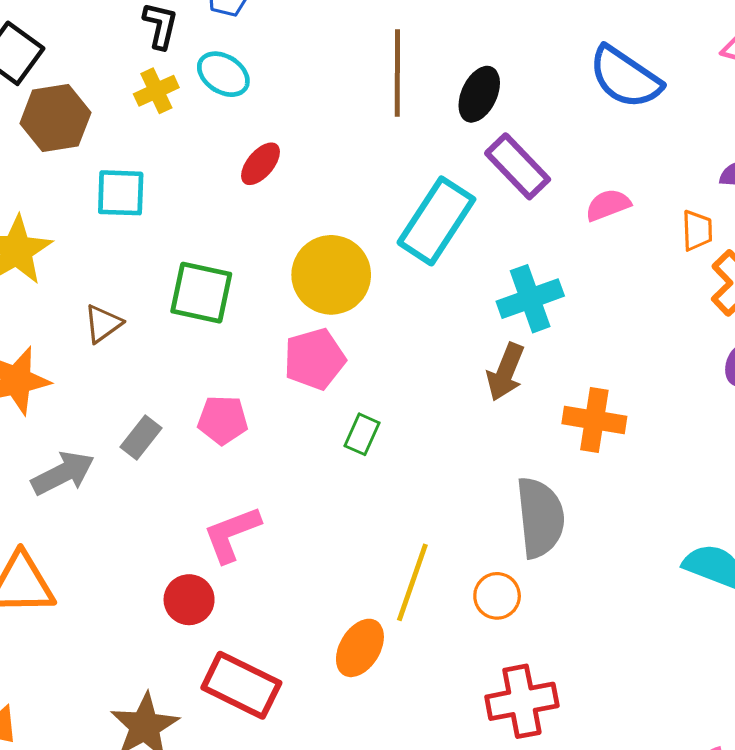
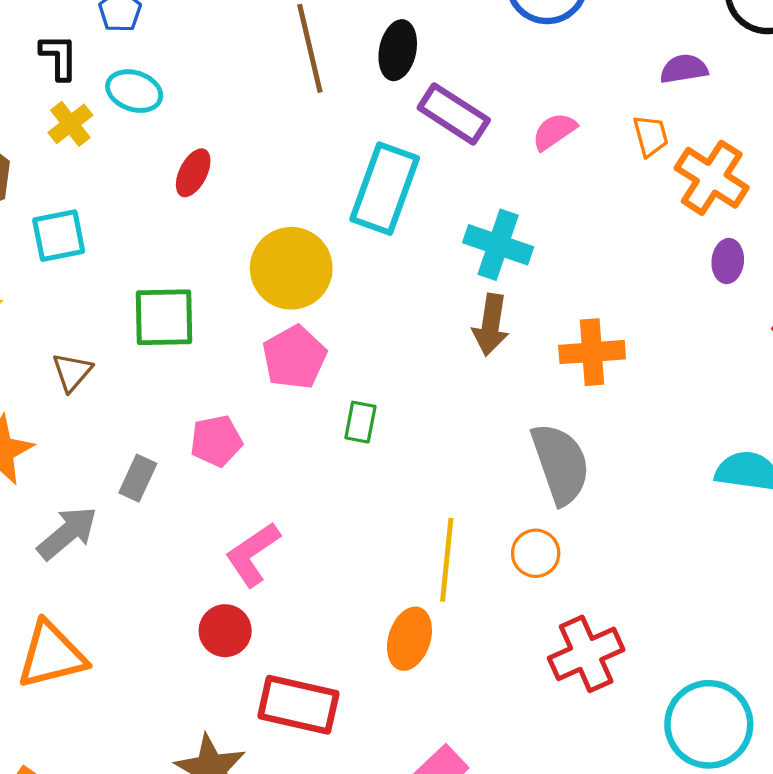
cyan cross: (530, 299) -> (498, 245), turned -38

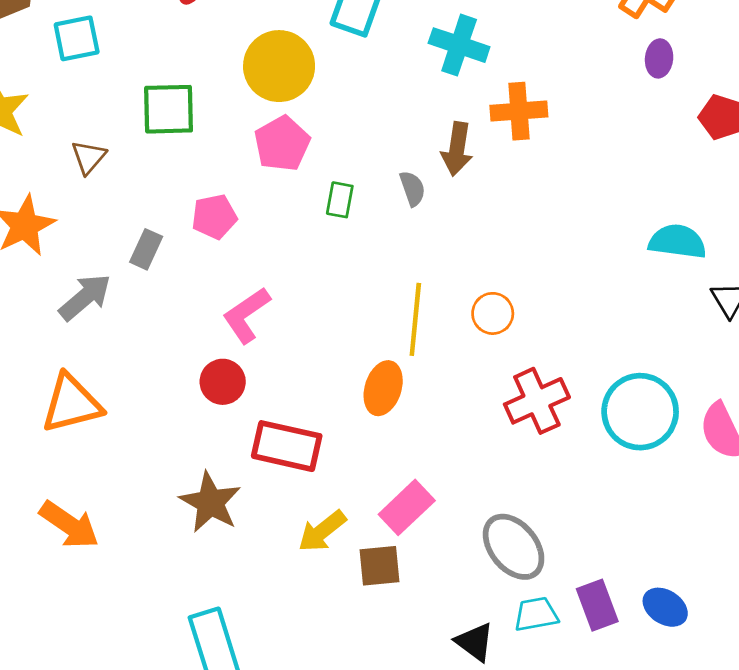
brown arrow: (491, 325) -> (457, 149), moved
orange cross: (592, 352) -> (519, 111), moved
gray semicircle: (561, 464) -> (412, 188), moved, size x0.5
cyan circle: (709, 724) -> (640, 412), moved

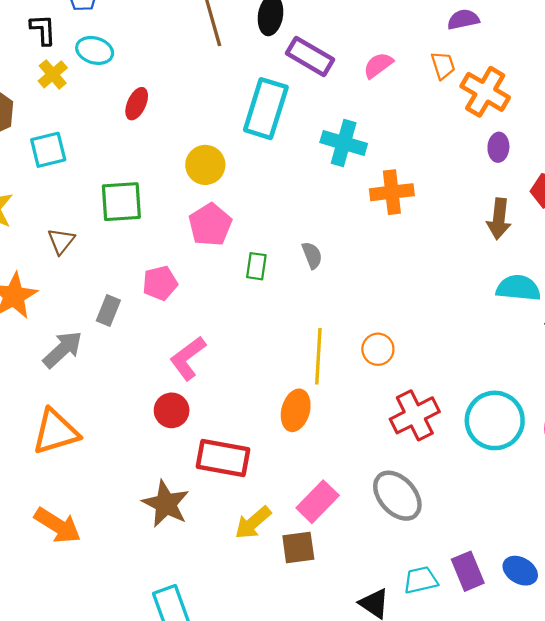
yellow circle: (279, 66) -> (205, 165), size x0.7
brown arrow: (457, 149) -> (499, 219), moved
gray ellipse: (514, 547) -> (397, 496), moved

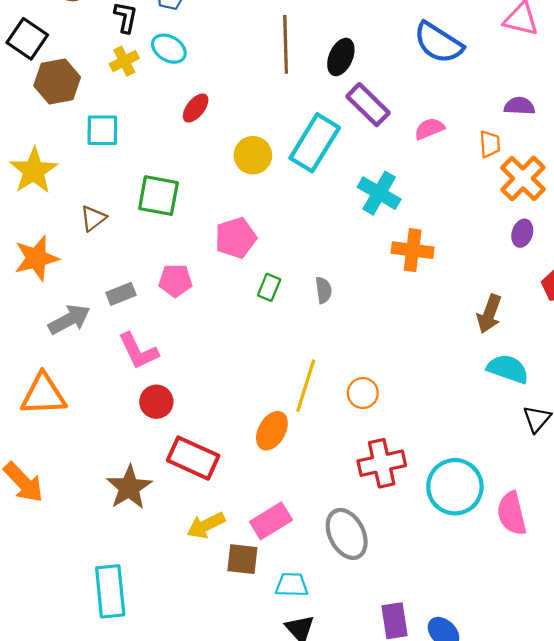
yellow circle: (205, 165) -> (253, 155), moved
brown arrow: (499, 219) -> (489, 314), moved
gray rectangle: (108, 310) -> (121, 294), turned 32
pink L-shape: (188, 358) -> (138, 351), moved, turned -93
cyan trapezoid: (421, 580) -> (292, 585), moved

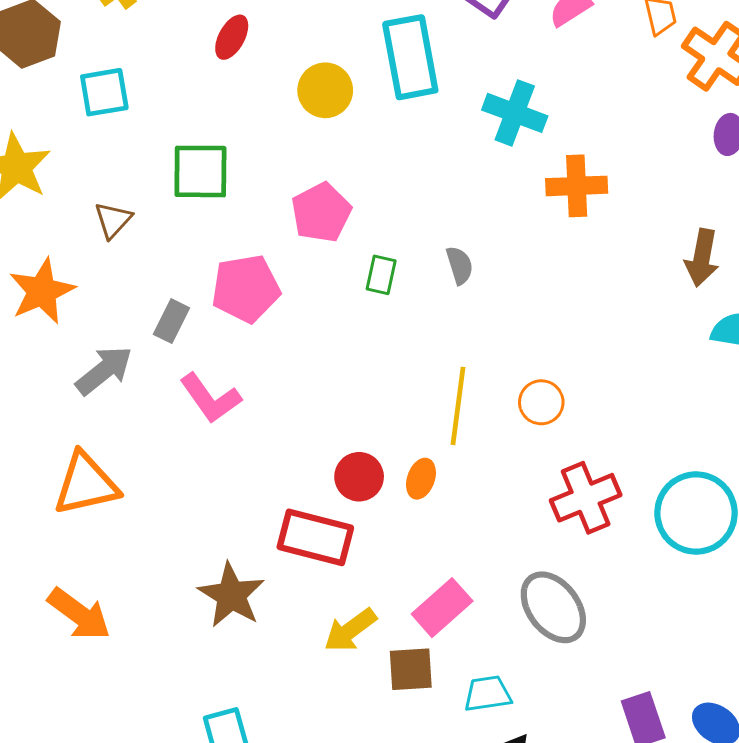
cyan rectangle: (315, 143) -> (410, 57), turned -32
pink pentagon: (175, 281) -> (246, 288), size x1.4
gray rectangle: (121, 294) -> (171, 321), turned -32
red circle: (156, 402) -> (359, 477), moved
orange ellipse: (272, 431) -> (421, 479), size x0.7

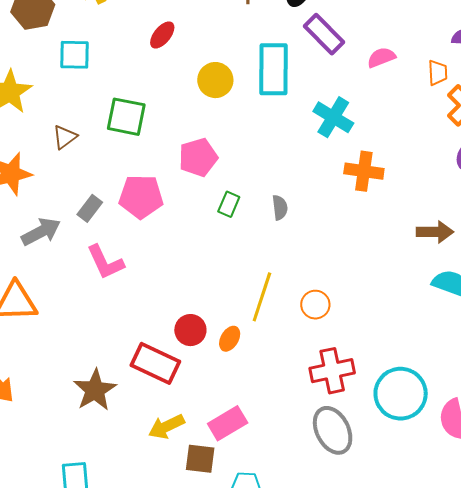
brown arrow: (702, 258) -> (435, 232), turned -111
gray ellipse: (553, 607) -> (333, 430), moved

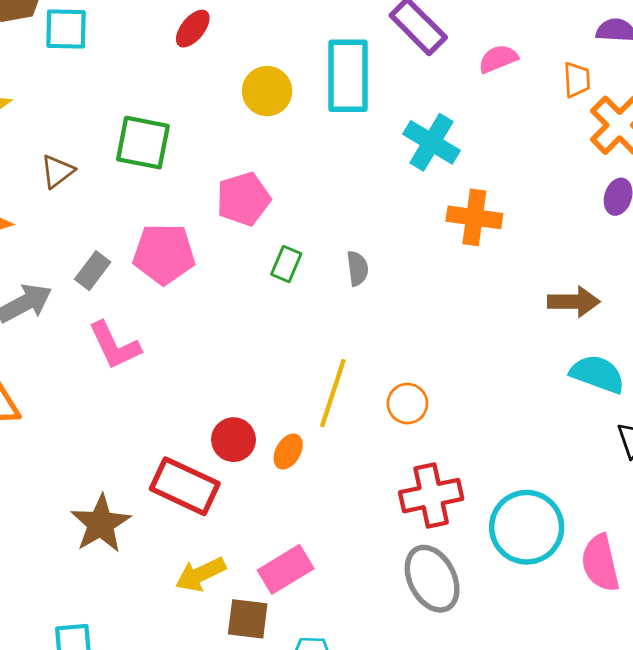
cyan square: (75, 55) -> (66, 29), moved

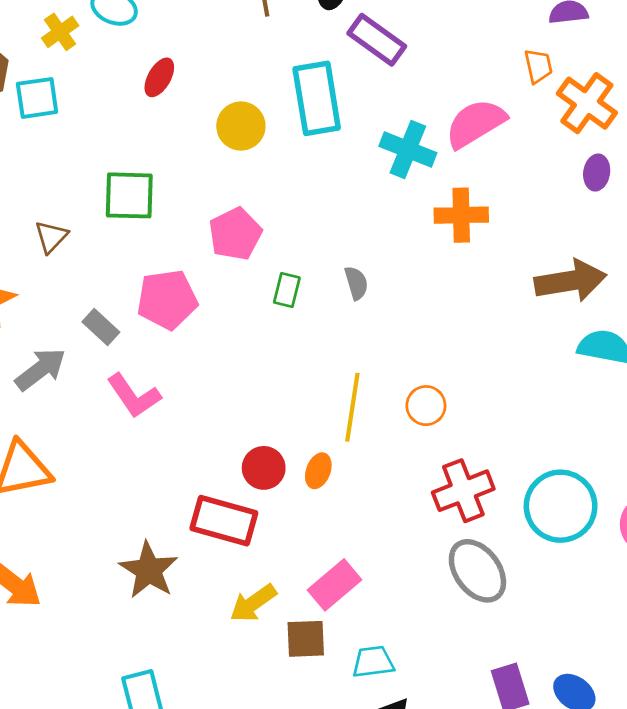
pink semicircle: (498, 59) -> (475, 123), moved, size x1.6
gray rectangle: (93, 271) -> (101, 327), turned -75
brown arrow: (574, 302) -> (570, 281), size x1.4

